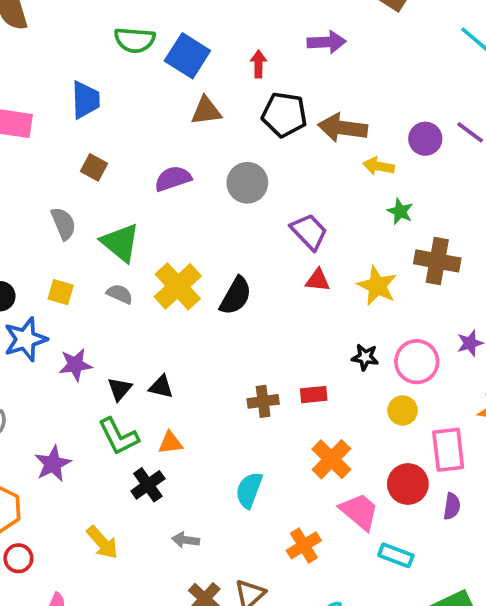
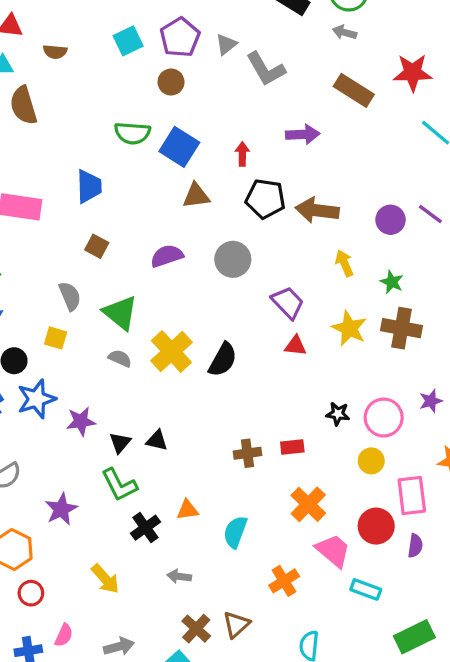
yellow arrow: (379, 166) -> (344, 263), moved, turned 56
green star: (400, 211) -> (392, 282), moved
yellow star: (377, 286) -> (349, 328), moved
yellow square: (61, 292) -> (56, 338), moved
orange triangle: (170, 443) -> (188, 510), moved

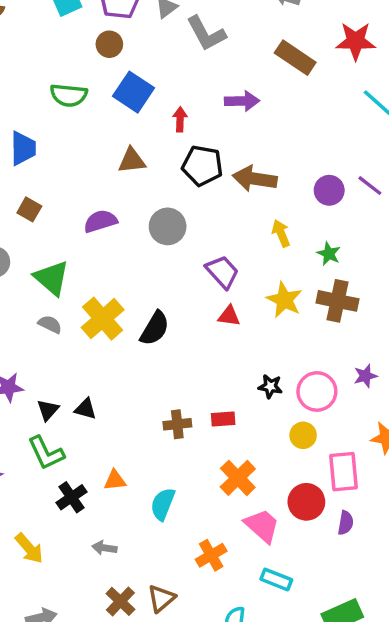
blue square: (179, 147) -> (133, 92), moved
cyan rectangle: (366, 589) -> (276, 579), moved

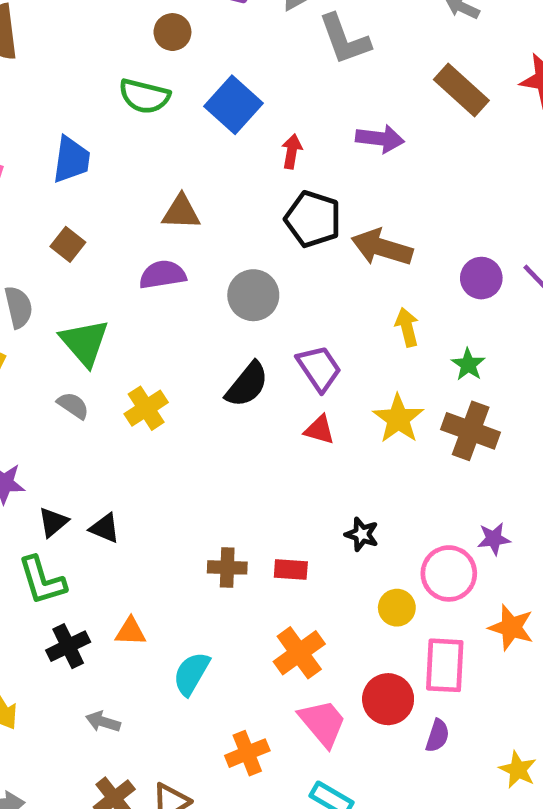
brown circle: (109, 44) -> (172, 32), moved
brown triangle: (132, 161) -> (181, 212), moved
yellow cross: (103, 319) -> (146, 408), size x0.7
black semicircle: (155, 328) -> (247, 385), moved
pink circle: (317, 391) -> (449, 573), moved

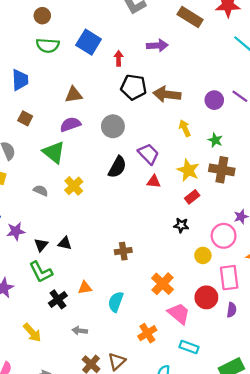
brown circle: (172, 32) -> (42, 16), moved
green triangle: (85, 342) -> (54, 152), moved
red rectangle: (291, 570) -> (192, 197), moved, turned -32

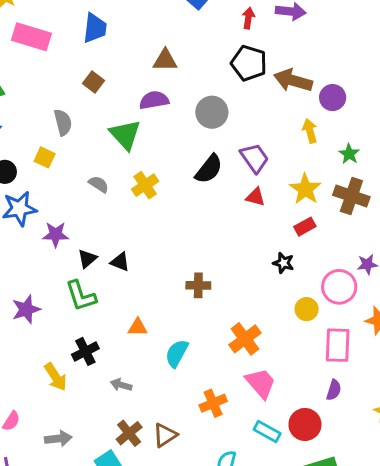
red arrow: (119, 58) -> (248, 18), moved
purple circle: (214, 100) -> (333, 98), moved
red circle: (206, 297) -> (305, 424), moved
black cross: (58, 299) -> (85, 351), moved

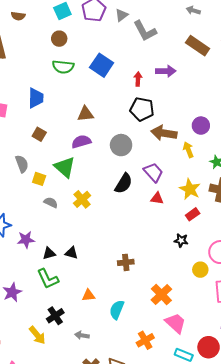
brown arrow: (293, 80) -> (164, 133), moved
yellow square: (45, 157) -> (39, 179), moved
black triangle: (87, 259) -> (49, 253), turned 32

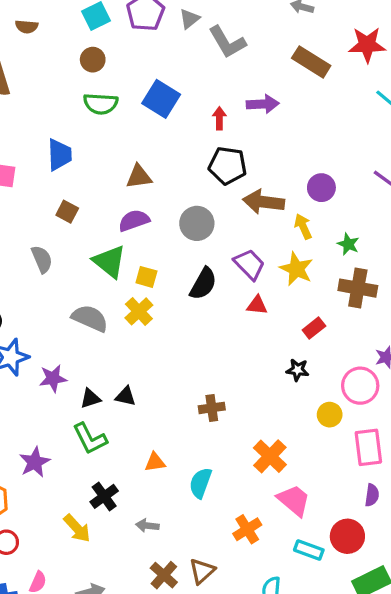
yellow square: (39, 179) -> (146, 277), moved
yellow star: (190, 189) -> (296, 269), moved
gray semicircle: (51, 202) -> (90, 318), size x1.6

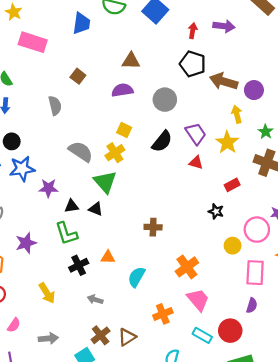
blue trapezoid: (60, 155) -> (81, 23), moved
brown arrow: (264, 202) -> (224, 81), moved
green triangle: (109, 262) -> (105, 182), moved
black cross: (104, 496) -> (79, 265), moved

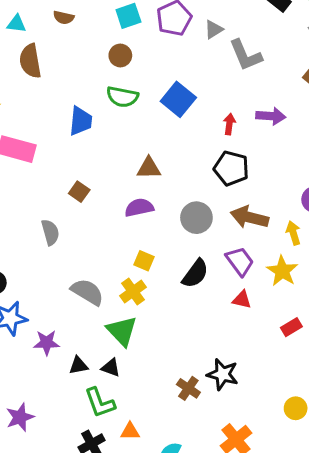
brown arrow: (224, 81) -> (249, 217), moved
black star: (216, 211) -> (223, 374), moved, size x1.5
brown cross: (153, 227) -> (188, 388), turned 35
green L-shape: (66, 233) -> (100, 403), moved

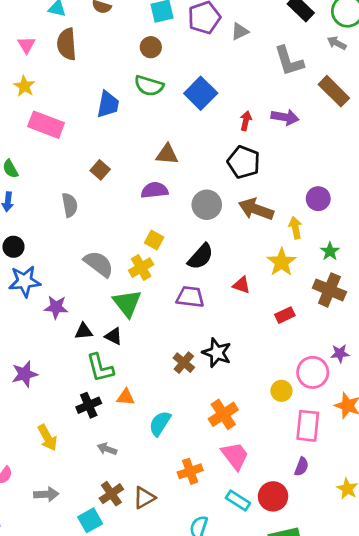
gray L-shape: (246, 55) -> (289, 61), moved
purple trapezoid: (240, 261) -> (190, 297), moved, turned -52

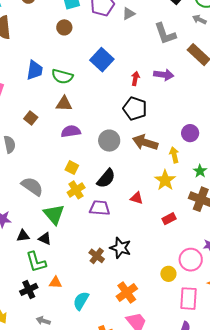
green semicircle: (149, 86) -> (62, 76), moved
brown triangle: (167, 154) -> (64, 104), moved
yellow cross: (141, 268) -> (76, 190), moved

